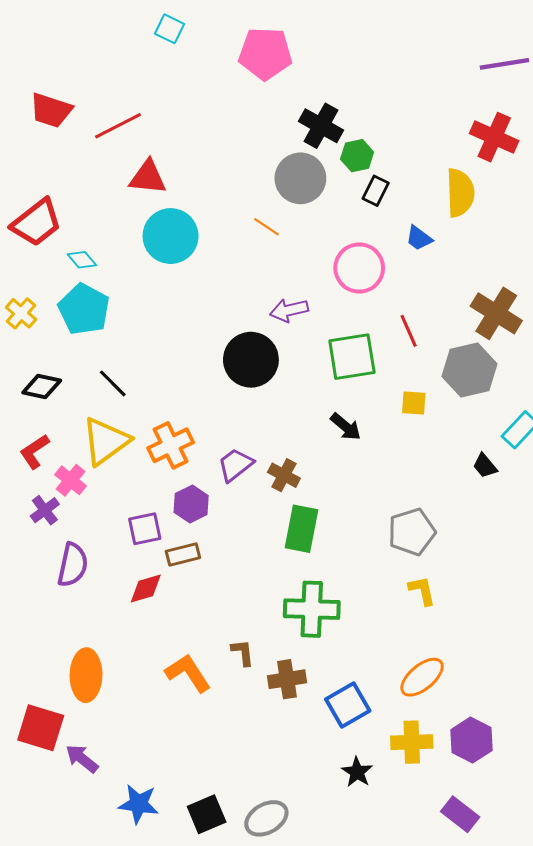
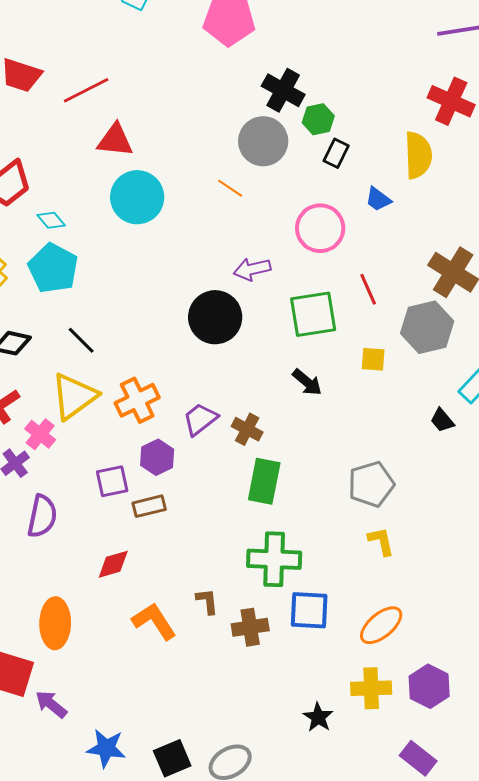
red diamond: (146, 589) -> (113, 564), moved
blue square: (348, 705) -> (309, 610), moved, turned 33

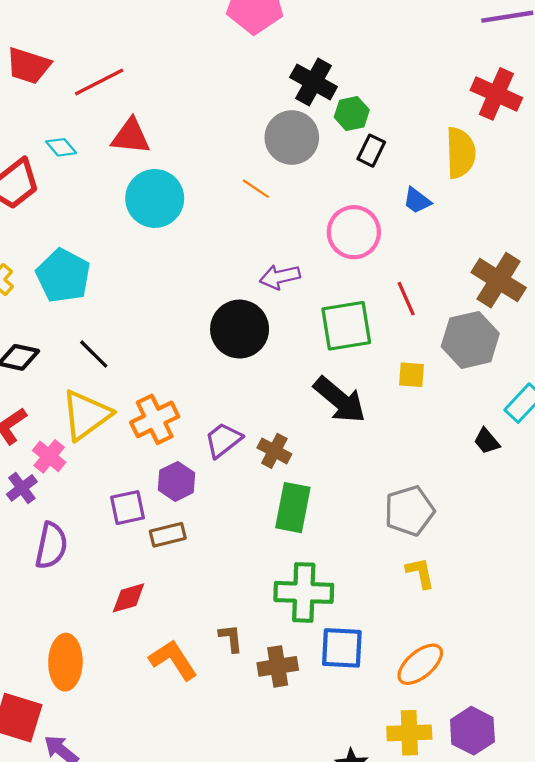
cyan diamond: (51, 220) -> (61, 147), moved
black arrow: (307, 382) -> (340, 400), size x1.6

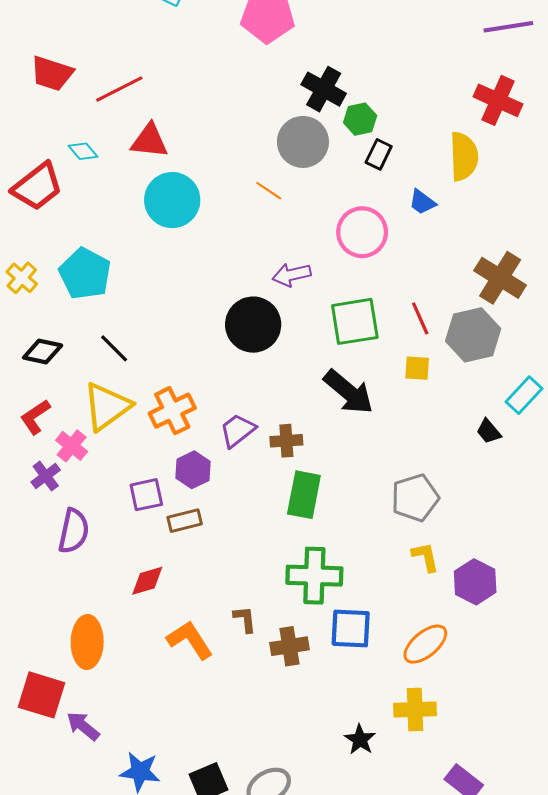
red line: (406, 299) -> (420, 318), moved
brown cross: (274, 451) -> (286, 441), turned -32
purple hexagon: (472, 731) -> (475, 582), moved

